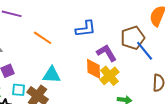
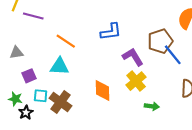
orange diamond: (94, 69) -> (102, 90), moved
cyan triangle: (52, 75) -> (59, 66), moved

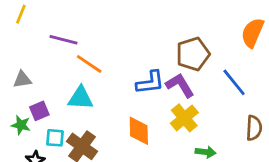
purple line: (33, 16) -> (63, 40), moved
blue L-shape: (111, 32) -> (150, 82), moved
brown pentagon: (160, 41) -> (193, 54), moved
green star: (15, 99) -> (21, 125), moved

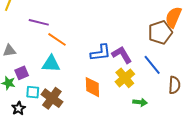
brown pentagon: (193, 54) -> (160, 32), moved
blue line: (234, 82) -> (152, 65), moved

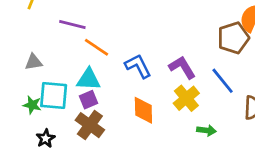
blue L-shape: (101, 53) -> (138, 66), moved, turned -110
purple square: (22, 73) -> (88, 100), moved
cyan square: (33, 92) -> (54, 96), moved, size x1.6

